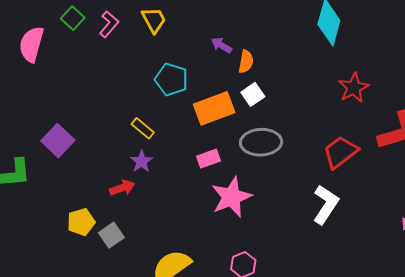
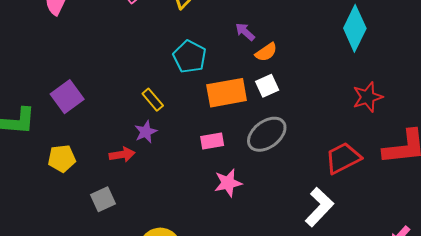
orange semicircle: (246, 62) -> (266, 52), turned 35
gray ellipse: (261, 142) -> (267, 134), turned -45
pink star: (231, 197) -> (228, 183), size x0.7
yellow pentagon: (81, 222) -> (62, 158), moved

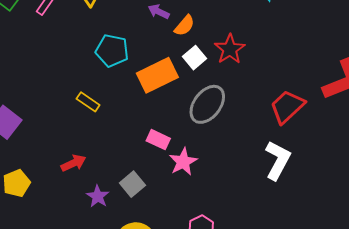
red star: (368, 97) -> (230, 49), moved
purple star: (146, 132) -> (98, 196), moved
pink rectangle: (212, 141) -> (158, 140), moved, turned 50
gray square: (103, 199) -> (132, 184), moved

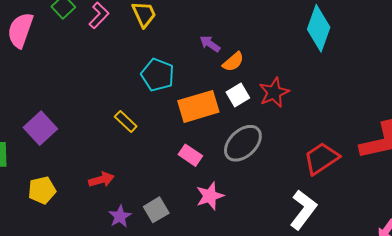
pink rectangle: (158, 140) -> (190, 155), moved

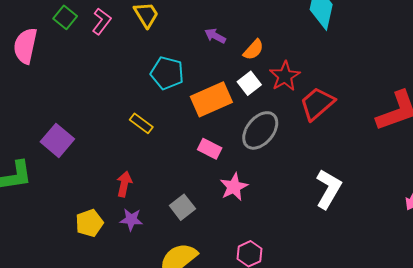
orange semicircle: (233, 62) -> (253, 50), moved
red trapezoid: (321, 158) -> (317, 104), moved
red arrow: (101, 180) -> (124, 184), turned -55
yellow pentagon: (42, 190) -> (89, 223), moved
purple star: (120, 216) -> (131, 220), moved, turned -30

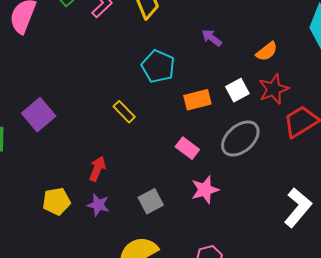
orange semicircle: (253, 50) -> (267, 51), moved
orange rectangle: (211, 99) -> (197, 100), size x0.7

